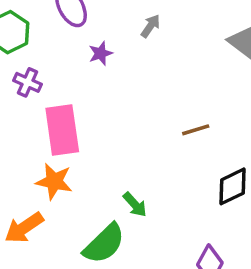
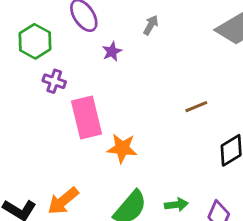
orange star: (54, 181) -> (122, 148), moved
green arrow: (135, 205) -> (176, 205), moved, turned -50

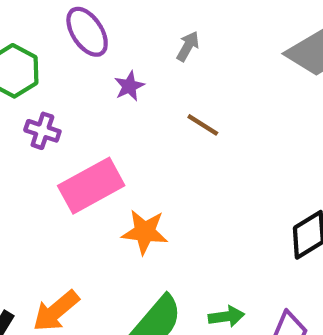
brown line: (196, 107) -> (203, 125), moved, turned 55
pink rectangle: (87, 118) -> (91, 186), turned 75

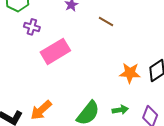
orange star: (145, 232) -> (130, 73), moved

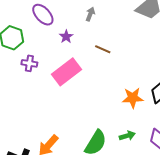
pink rectangle: (55, 51) -> (67, 72), moved

